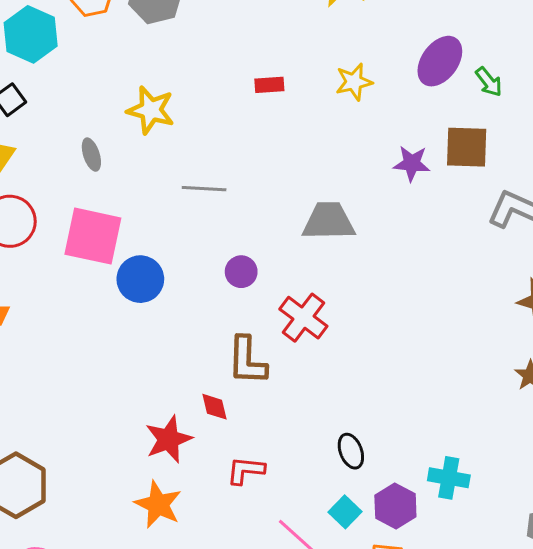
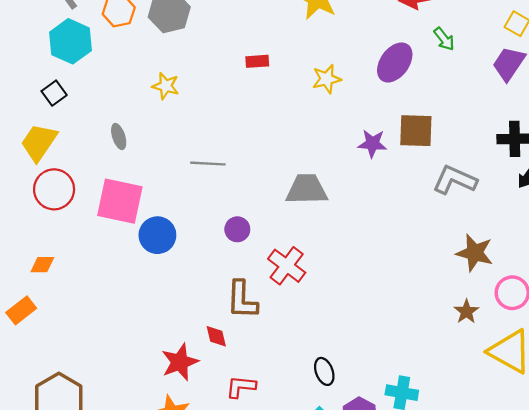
green arrow: (489, 82) -> (444, 39), moved
red rectangle: (269, 85) -> (257, 61), moved
yellow star: (151, 110) -> (166, 86), moved, size x0.7

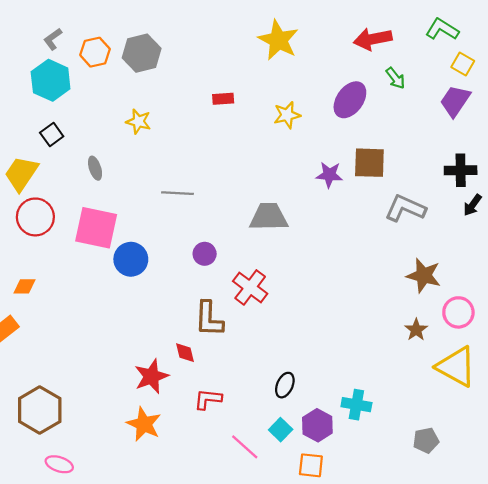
black square: (54, 93) -> (52, 135), moved
black ellipse: (324, 371) -> (285, 385), turned 45

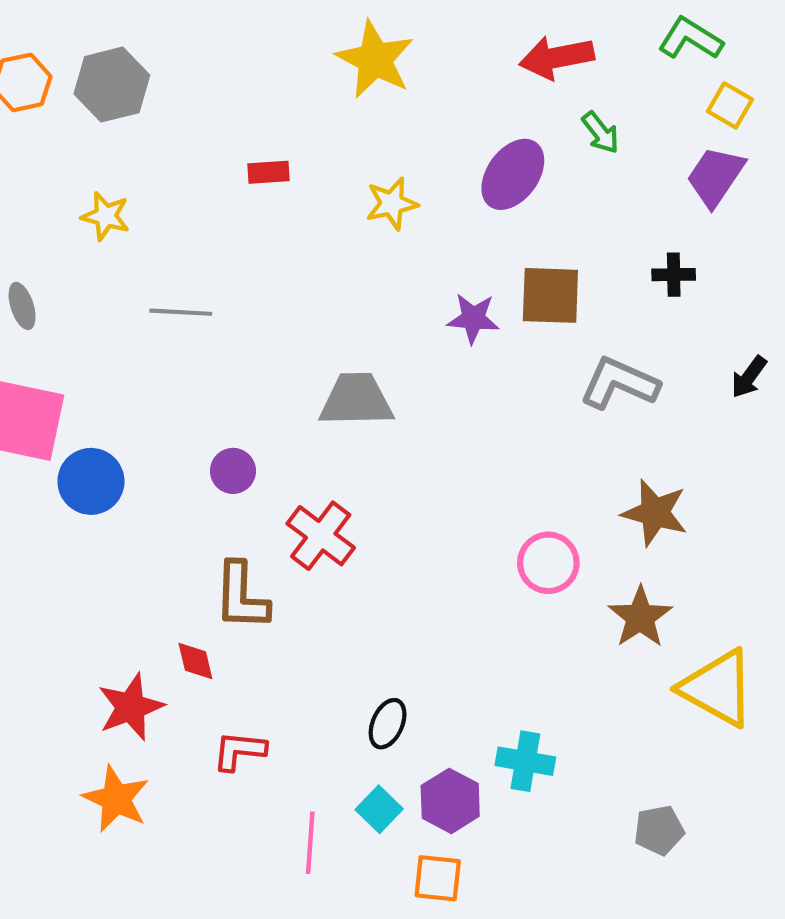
black cross: (461, 170) -> (674, 275), moved, size x0.7
gray line: (177, 193) -> (181, 312), moved
pink circle: (458, 312) -> (548, 563), moved
brown star: (416, 330) -> (640, 617), size x1.4
pink line: (245, 447) -> (310, 843), turned 52

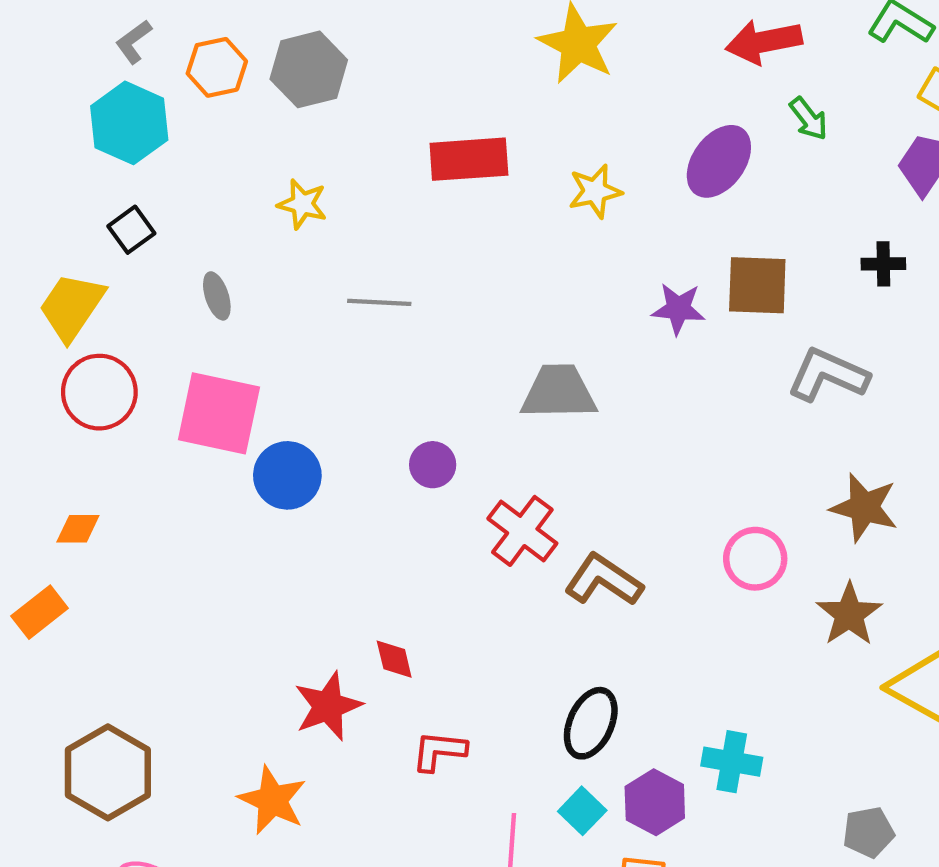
red rectangle: (268, 172) -> (469, 159), size x1.8
brown L-shape: (241, 596) -> (604, 580), moved, turned 122
black ellipse: (388, 724) -> (591, 723), size x1.4
orange star: (116, 799) -> (272, 800), moved

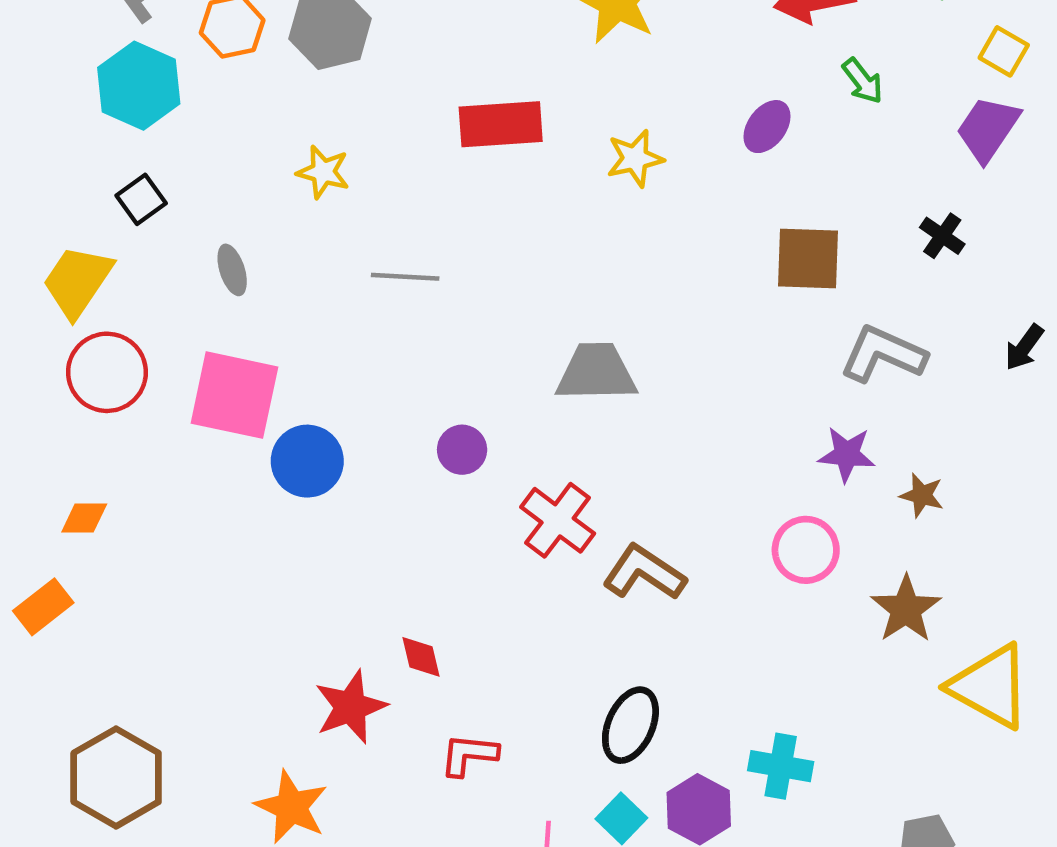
purple ellipse: (719, 161) -> (767, 127), size x0.7
black cross: (883, 264) -> (942, 236), turned 36
purple star: (678, 309) -> (847, 454), moved
brown star: (864, 507) -> (922, 495), size x0.6

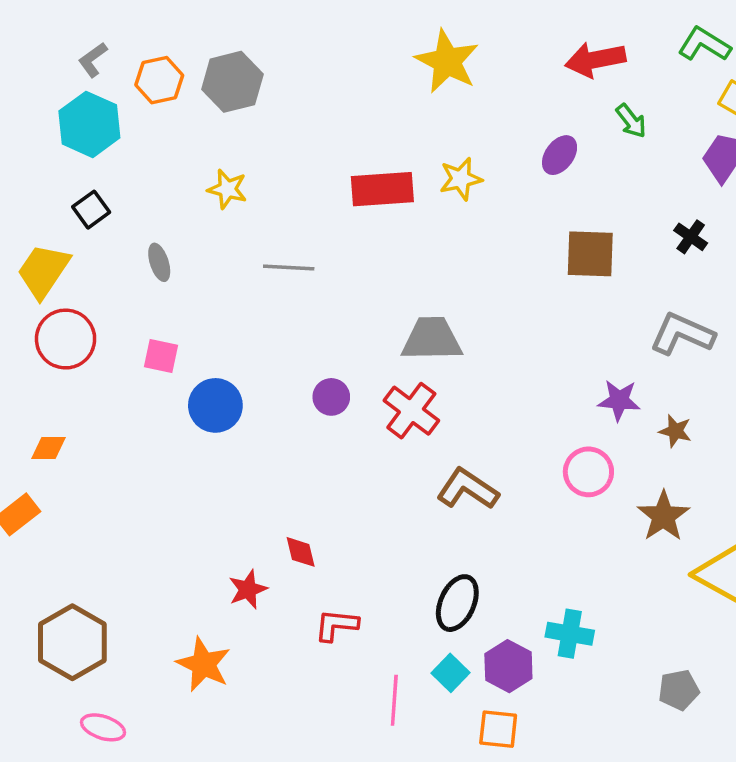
red rectangle: (501, 124) -> (382, 189), moved
gray L-shape: (883, 354) -> (682, 334), moved
pink square: (234, 395) -> (161, 356), size x0.5
red cross: (558, 520) -> (411, 411), moved
red star: (350, 707) -> (248, 589), size x0.7

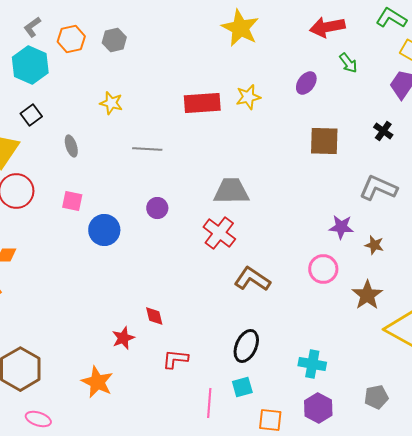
gray hexagon: (232, 82) -> (114, 40), size x0.7
purple circle: (331, 397) -> (157, 208), moved
purple hexagon: (508, 666) -> (318, 408), moved
cyan square: (450, 673) -> (242, 387), turned 30

